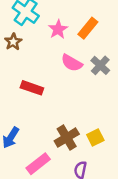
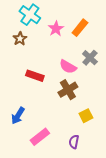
pink semicircle: (72, 63) -> (68, 67), moved
brown cross: (67, 138) -> (68, 90), moved

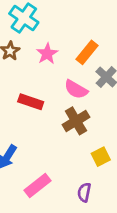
orange rectangle: (80, 28) -> (87, 52), moved
pink star: (56, 29) -> (47, 54), moved

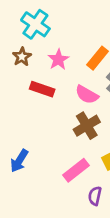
red rectangle: (31, 102) -> (42, 89), moved
pink rectangle: (38, 185) -> (76, 170), moved

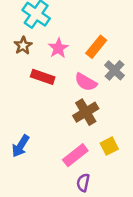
purple semicircle: (95, 196) -> (83, 183), moved

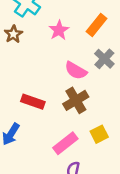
orange rectangle: (96, 47) -> (97, 25), moved
pink star: (58, 48) -> (59, 30), moved
red rectangle: (43, 77) -> (33, 102), moved

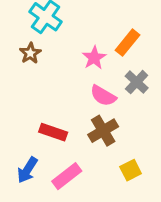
pink star: (59, 30) -> (94, 58), moved
pink rectangle: (65, 143) -> (67, 176), moved

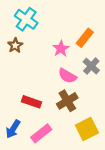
yellow square: (131, 170) -> (87, 129), size x1.5

